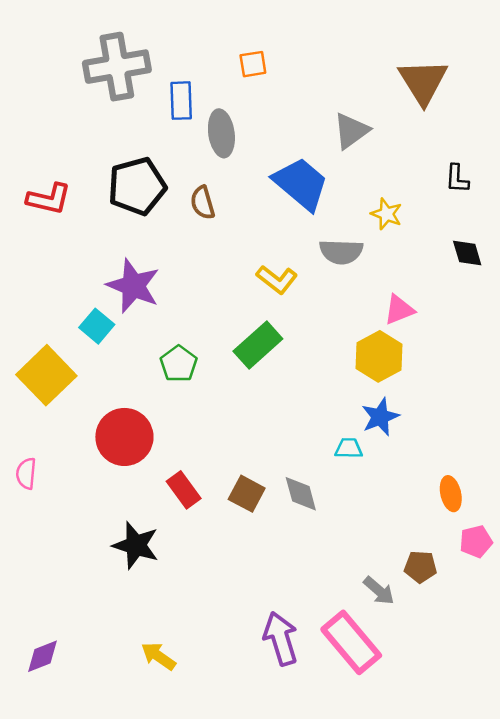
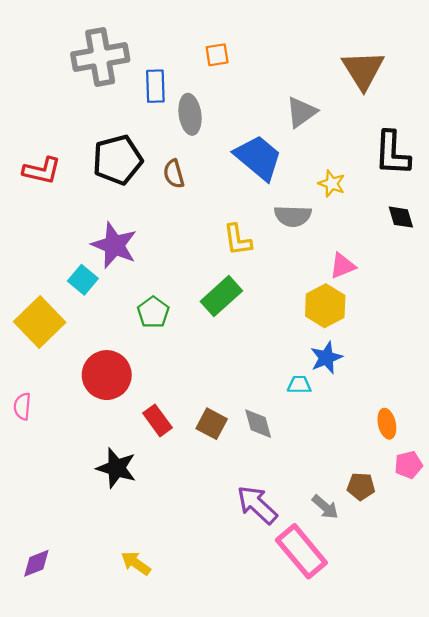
black L-shape: (457, 179) -> (392, 153), size x1.8
yellow L-shape: (277, 279) -> (238, 240), turned 44
purple arrow: (281, 639) -> (257, 505), moved, turned -30

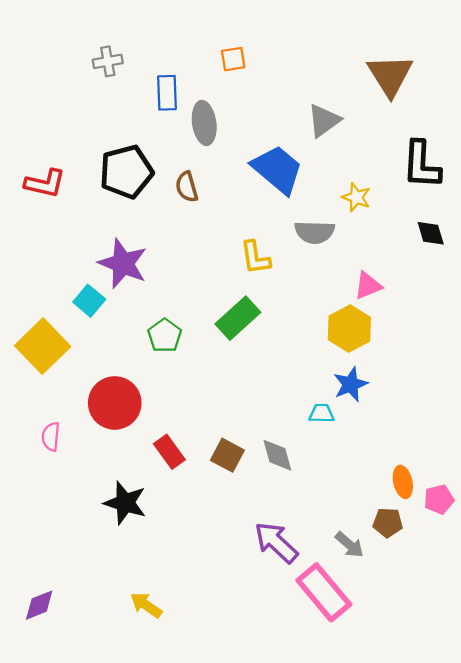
gray cross: (100, 57) -> (108, 61), size x0.5
pink semicircle: (22, 406) -> (51, 437), moved
orange ellipse: (387, 424) -> (403, 482), moved

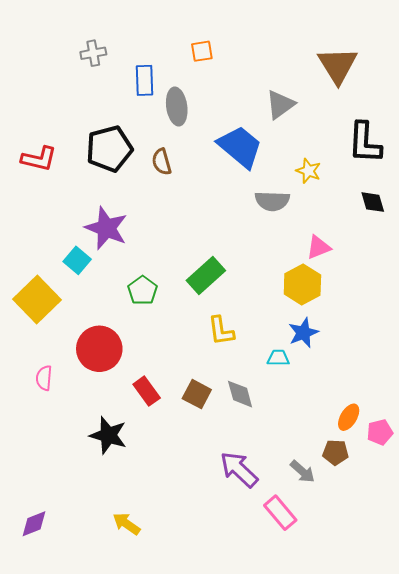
yellow L-shape: (255, 258) -> (221, 331), moved
orange ellipse: (403, 482) -> (349, 417), turned 44
pink rectangle: (324, 592) -> (280, 513), size x0.7

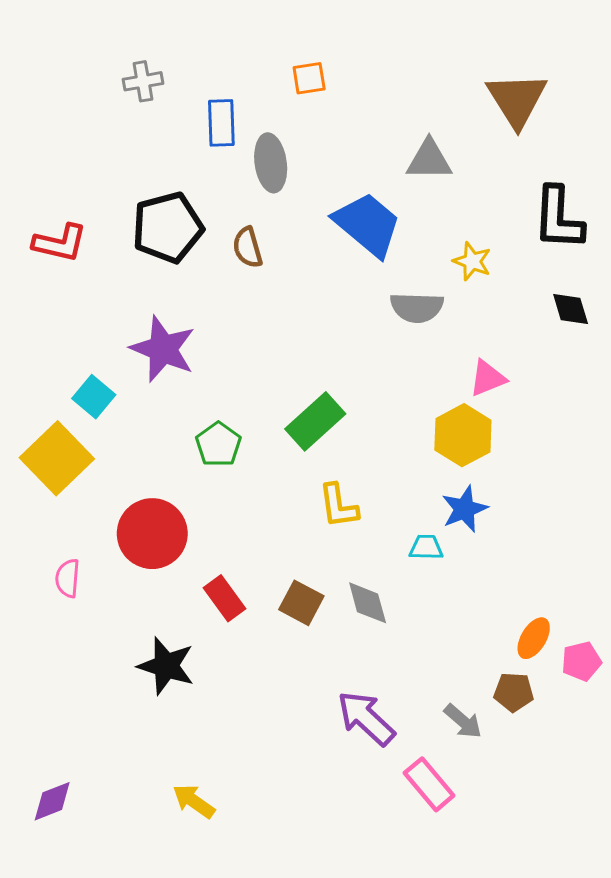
gray triangle: (280, 105) -> (429, 160), turned 36
cyan square: (77, 260) -> (94, 397), moved

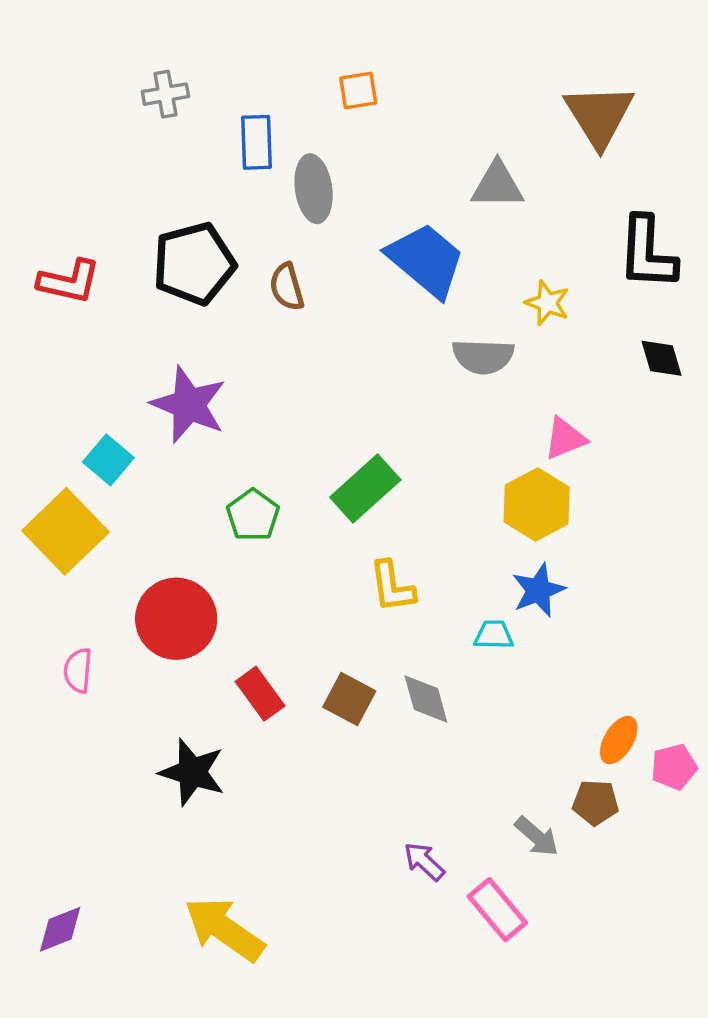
purple arrow: (366, 718) -> (424, 861), moved, size x0.6
yellow arrow: (194, 801) -> (224, 929), size x1.6

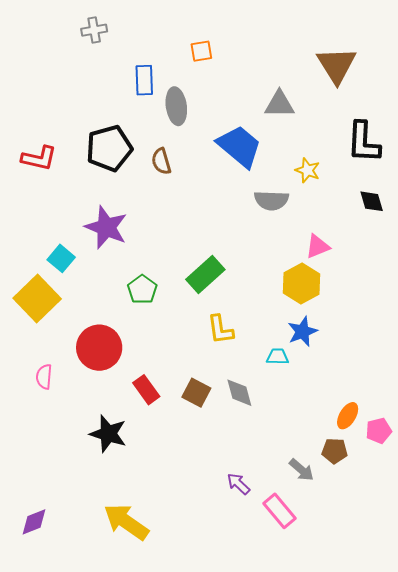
gray cross: (165, 94) -> (94, 30), moved

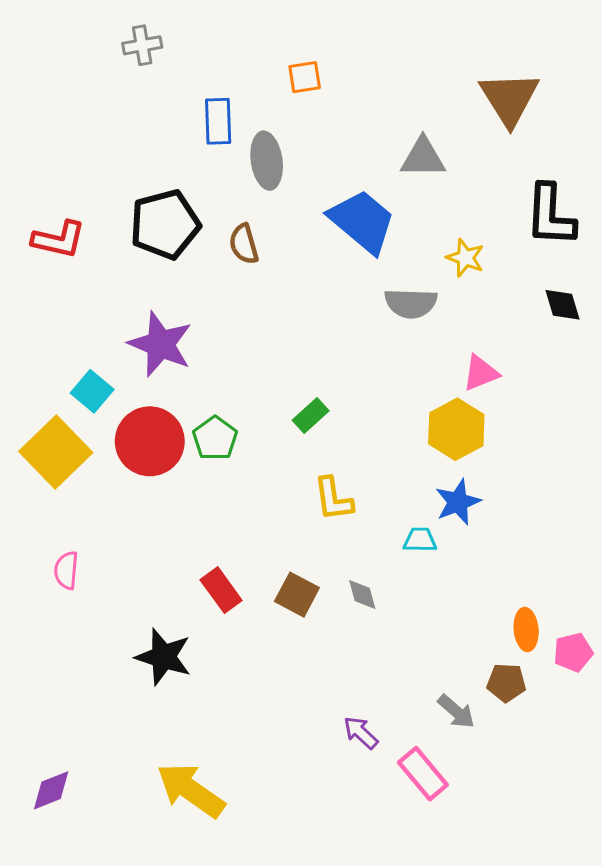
green rectangle: (205, 274) -> (311, 416), size x0.6
red circle: (99, 348) -> (150, 441), moved
gray diamond: (239, 393) -> (362, 595), size x0.7
orange ellipse: (348, 416) -> (526, 629), turned -36

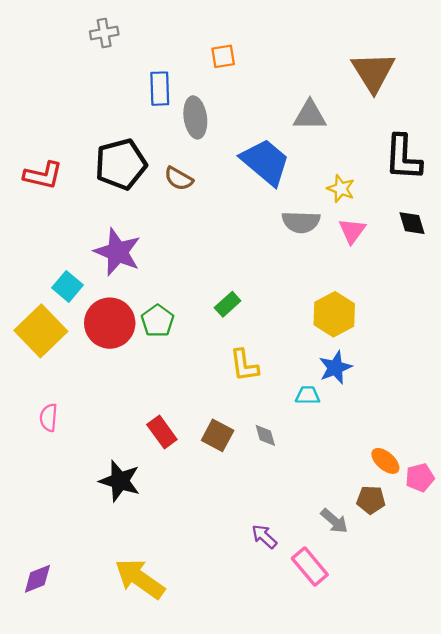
brown semicircle: (244, 244) -> (179, 179), turned -44
pink triangle: (481, 373) -> (352, 231), moved, turned -32
orange ellipse: (526, 629) -> (385, 461), turned -44

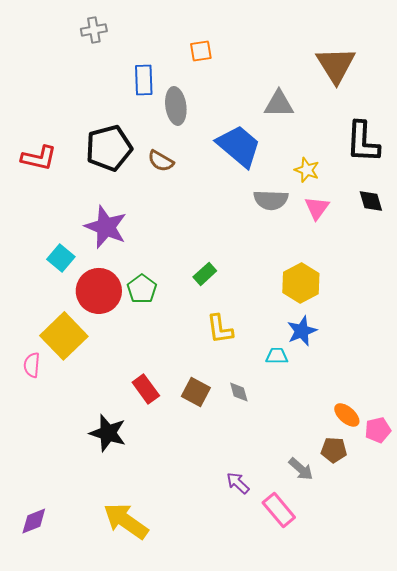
yellow square: (41, 331) -> (64, 336), moved
pink semicircle: (49, 418) -> (32, 365), moved

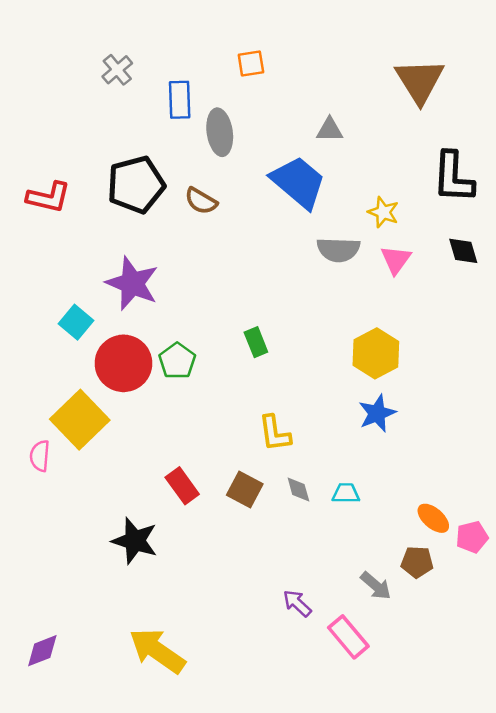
gray cross: (94, 30) -> (117, 70), moved, turned -30
gray triangle: (279, 104) -> (330, 130), moved, size x0.7
green rectangle: (205, 274) -> (256, 342), turned -70
yellow L-shape: (220, 329) -> (275, 433), moved
cyan trapezoid: (277, 356) -> (346, 493), moved

